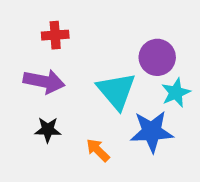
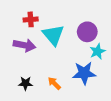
cyan triangle: (116, 91) -> (53, 35), moved
black star: (48, 130) -> (25, 83), moved

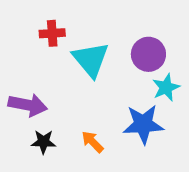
purple arrow: (24, 45) -> (28, 105), moved

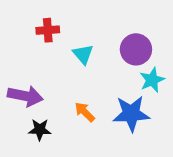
cyan triangle: (91, 60) -> (83, 54), size x0.6
orange arrow: (92, 142) -> (85, 112), moved

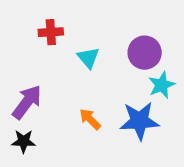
purple arrow: (25, 96) -> (27, 102), turned -64
black star: (40, 130) -> (24, 141), moved

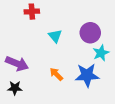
red cross: (51, 32) -> (32, 12), moved
purple arrow: (27, 102) -> (17, 64), turned 75

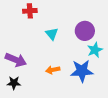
orange arrow: (56, 74) -> (53, 70), turned -56

